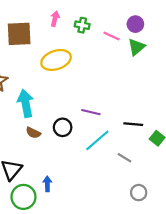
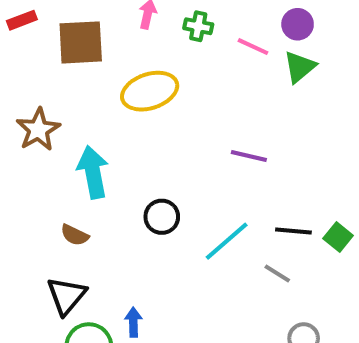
purple line: (91, 112) -> (249, 156), moved
black line: (133, 124) -> (293, 231), moved
brown semicircle: (33, 133) -> (75, 235), moved

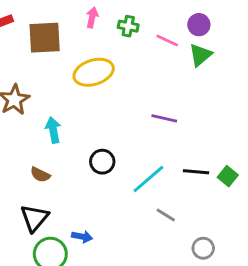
cyan arrow: (93, 172) -> (53, 130), size x0.7
gray line: (277, 273) -> (166, 215), moved
blue arrow: (133, 322) -> (82, 237), turned 102

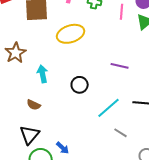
pink line: (167, 41) -> (122, 12), turned 70
black circle: (102, 162) -> (80, 85), moved
blue arrow: (82, 237) -> (63, 148), turned 32

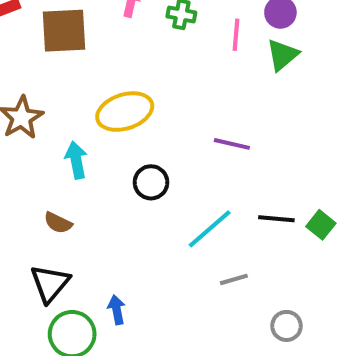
yellow ellipse: (71, 34) -> (125, 112), moved
gray line: (121, 133) -> (234, 279), turned -48
blue arrow: (63, 148) -> (117, 310), turned -144

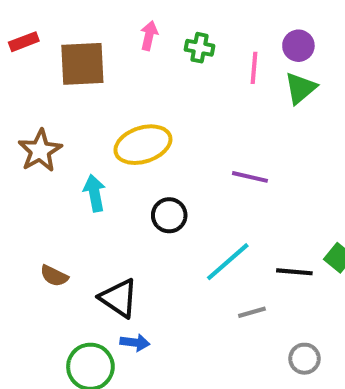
black line: (276, 219) -> (294, 272), moved
brown semicircle: (58, 223) -> (54, 276), moved
black triangle: (50, 283) -> (119, 298), moved, turned -36
blue arrow: (117, 310) -> (135, 342), turned 108

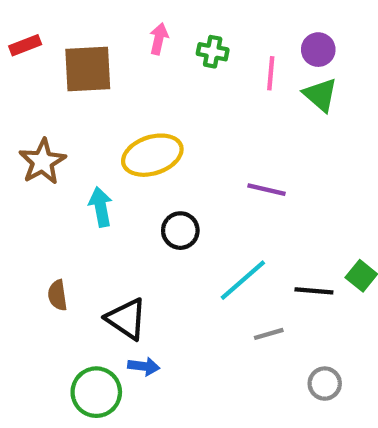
green triangle: (300, 88) -> (320, 95), turned -39
brown semicircle: (54, 276) -> (58, 295), turned 56

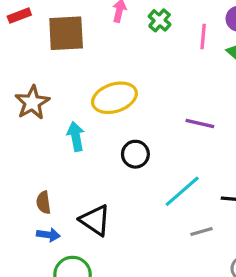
green cross: (213, 52) -> (160, 20), turned 30
blue arrow: (144, 366) -> (48, 235), moved

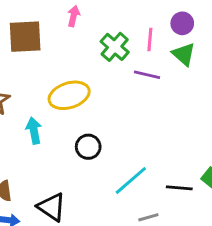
green cross: (160, 20) -> (115, 47), moved, size x1.4
purple line: (200, 124) -> (147, 75), moved

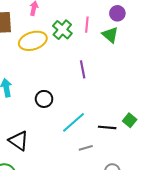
purple circle: (182, 23) -> (117, 13), moved
purple line: (147, 75) -> (83, 69), moved, turned 66
yellow ellipse: (69, 95) -> (33, 41), moved

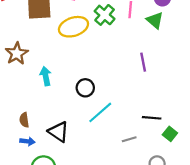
purple line: (83, 69) -> (143, 62), moved
green square: (130, 120) -> (170, 134), moved
cyan line: (74, 122) -> (100, 112), moved

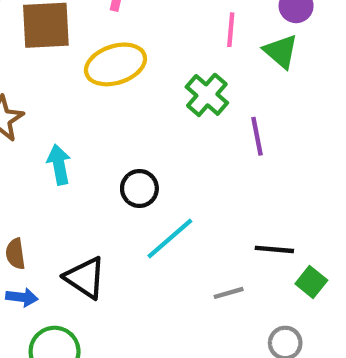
green cross: (105, 15) -> (207, 95), moved

